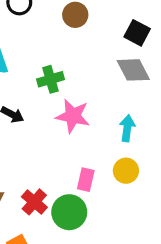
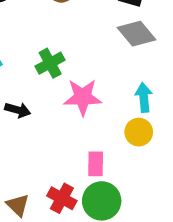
yellow circle: (126, 171) -> (139, 132), moved
pink rectangle: (86, 180) -> (96, 164), moved

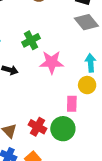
pink rectangle: (96, 164) -> (72, 104), moved

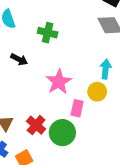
green cross: (31, 40) -> (48, 33), turned 30
pink star: (52, 62) -> (59, 82), moved, turned 30

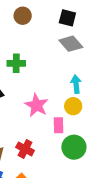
green circle: (62, 133) -> (74, 147), moved

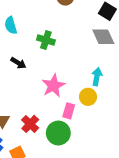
green circle: (74, 147) -> (58, 133), moved

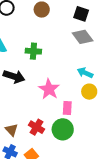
black arrow: (18, 63) -> (14, 76), size x1.5
cyan arrow: (97, 77) -> (85, 73), turned -63
yellow circle: (88, 97) -> (89, 92), moved

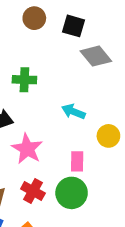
black square: (81, 14) -> (73, 26), moved
cyan arrow: (85, 73) -> (73, 112), moved
pink star: (49, 89) -> (27, 149), moved

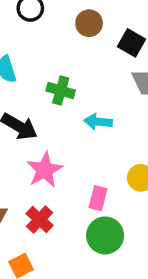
cyan arrow: (73, 112) -> (98, 122), moved, turned -30
green circle: (72, 193) -> (105, 235), moved

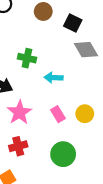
pink rectangle: (98, 198) -> (58, 114), moved, turned -42
red cross: (40, 220) -> (18, 146), turned 36

